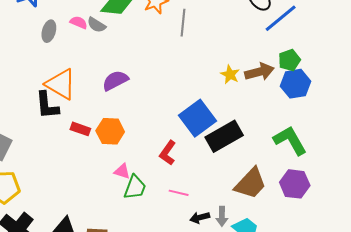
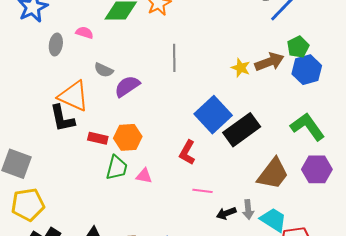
gray line: (183, 23) -> (174, 58), moved
gray semicircle: (97, 25) -> (104, 70), moved
green trapezoid: (135, 187) -> (117, 168), moved

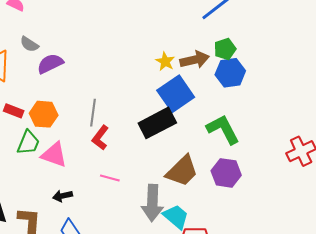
gray line: (174, 58) -> (93, 113), moved
blue square: (213, 115) -> (176, 94), moved
pink triangle: (144, 176) -> (54, 155), size x1.6
gray arrow: (248, 210) -> (152, 203), size x1.8
black arrow: (226, 213) -> (63, 196), moved

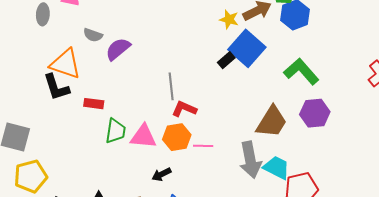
orange hexagon: (44, 114) -> (177, 137), moved
black rectangle: (157, 123) -> (226, 60), moved, size x0.5
red L-shape: (100, 138) -> (184, 109), turned 90

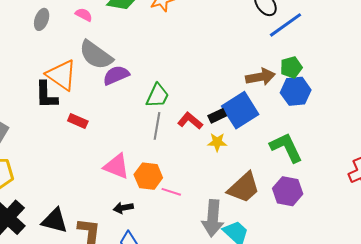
gray ellipse: (43, 14) -> (42, 19), moved
yellow star: (229, 19) -> (217, 142), moved, turned -30
gray semicircle: (93, 35) -> (96, 55), size x1.8
red L-shape: (184, 109) -> (190, 121), moved
green trapezoid: (115, 131) -> (157, 96), moved

